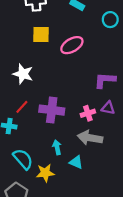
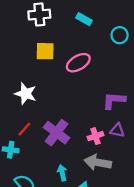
purple cross: (52, 110) -> (57, 133), turned 30

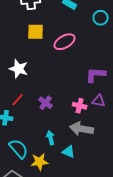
purple cross: (57, 133) -> (46, 103), size x0.6
pink cross: (95, 136) -> (80, 106), turned 32

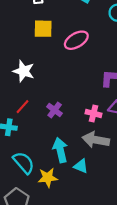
cyan arrow: (51, 138) -> (60, 150), size x1.5

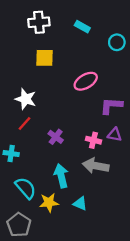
pink ellipse: (76, 40) -> (86, 81), moved
red line: (23, 107) -> (24, 124), moved
cyan triangle: (81, 166) -> (80, 204), moved

